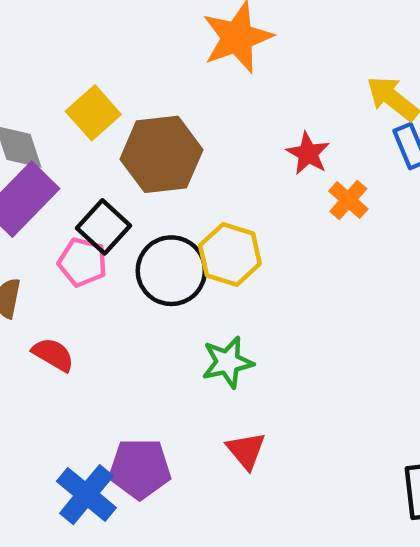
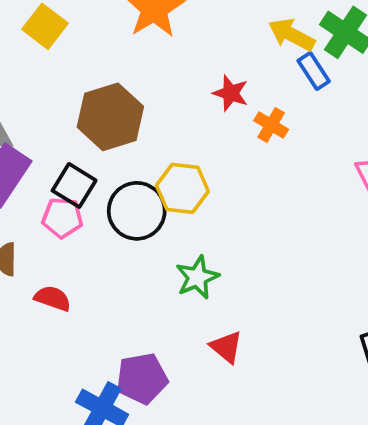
yellow square: (93, 113) -> (45, 26), moved

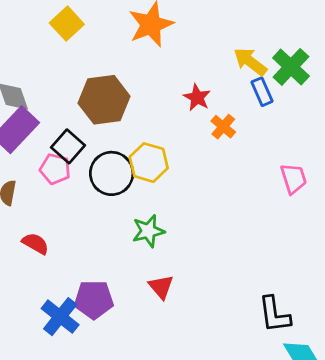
red semicircle: (53, 298) -> (35, 243), moved

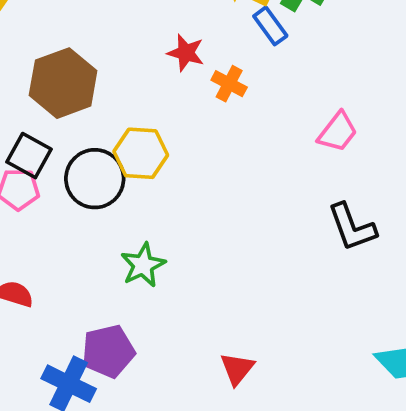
pink trapezoid: (294, 179) -> (338, 132), turned 68
green star: (148, 231) -> (143, 265), moved
red triangle: (161, 287) -> (237, 369), moved, turned 32
black L-shape: (274, 314) -> (352, 227), moved

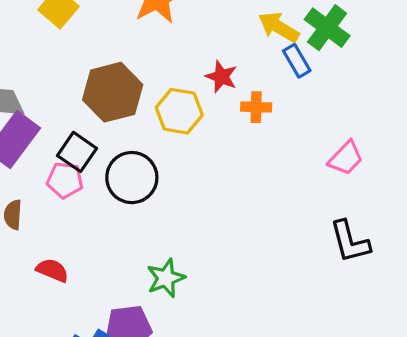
orange cross: (229, 84) -> (256, 107), turned -32
yellow hexagon: (141, 153) -> (179, 111), moved
green star: (143, 265) -> (166, 278), moved

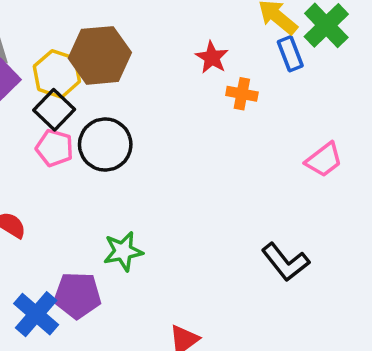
yellow hexagon: (179, 111) -> (57, 74), moved
pink pentagon: (65, 180) -> (54, 148), moved
black L-shape: (350, 242) -> (285, 262), moved, turned -33

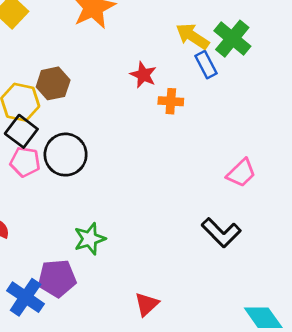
brown hexagon: (100, 55) -> (53, 83), size x0.7
pink trapezoid: (324, 160) -> (241, 173), moved

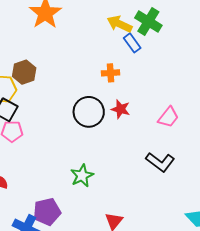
red star: (143, 75) -> (121, 109), moved
black circle: (66, 155) -> (89, 112), moved
green star: (90, 239) -> (82, 176), moved

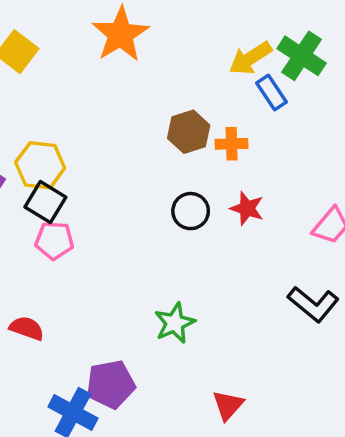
yellow arrow: (119, 24) -> (250, 58), turned -60
brown hexagon: (24, 72) -> (189, 132), moved
black circle: (89, 112) -> (191, 211), size x0.7

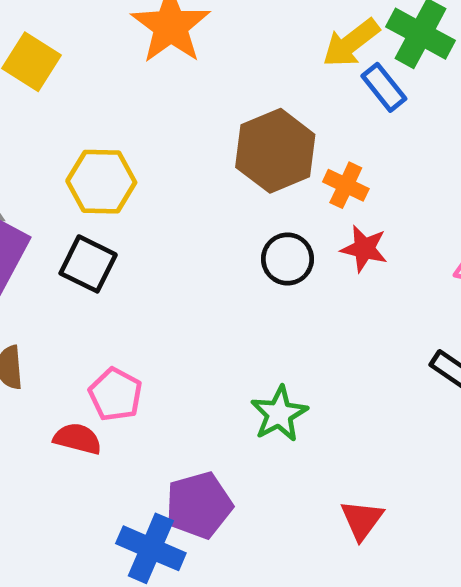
brown hexagon: (189, 132) -> (275, 151), size x1.4
orange cross: (232, 144) -> (346, 185), moved, turned 32
yellow hexagon: (40, 165) -> (101, 182), moved
pink pentagon: (54, 240) -> (115, 394), moved, turned 30

